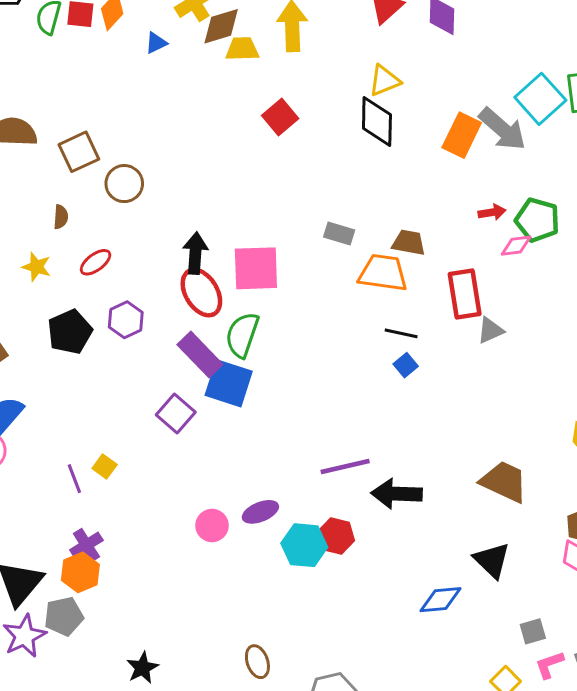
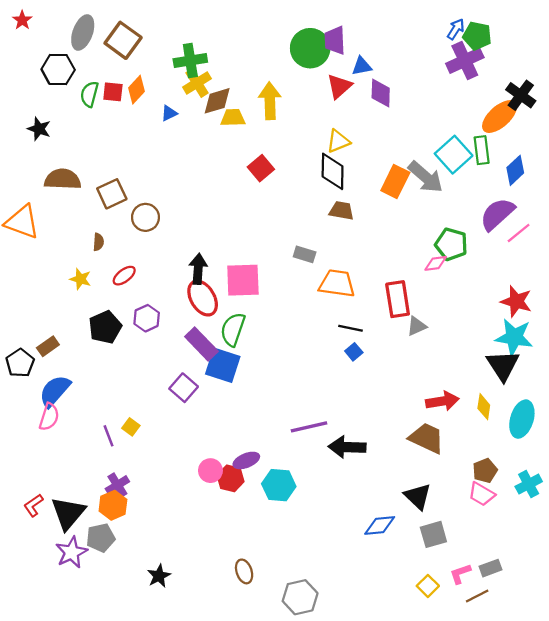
red arrow: (492, 212) -> (442, 401), moved, size x1.6
brown trapezoid: (409, 243) -> (342, 211), moved
red hexagon: (336, 536) -> (231, 478), moved
gray square: (533, 631) -> (433, 534), moved, size x1.4

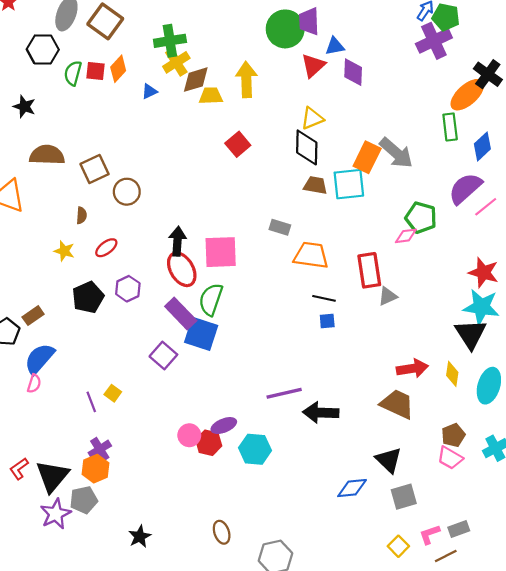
cyan square: (454, 155) -> (349, 184), moved, turned 36
blue square: (354, 352) -> (327, 321), turned 35
pink semicircle: (49, 417) -> (34, 384), size x0.7

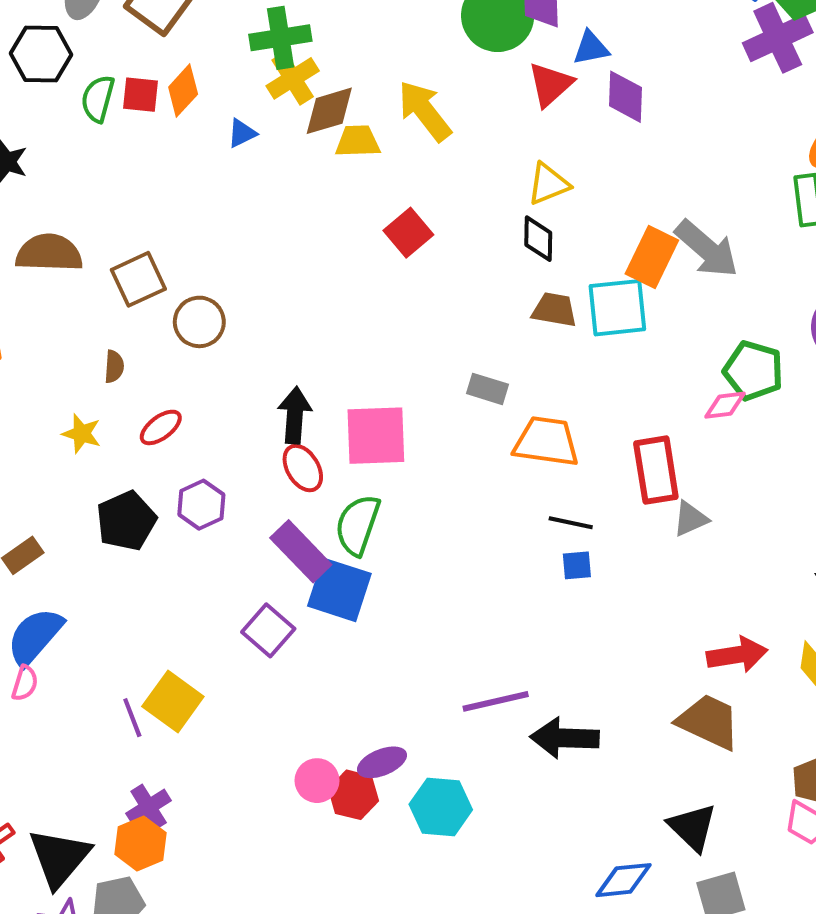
yellow arrow: (246, 80) -> (425, 111), turned -36
black diamond: (307, 147) -> (538, 239), size x0.7
red ellipse: (182, 269) -> (303, 468), size x0.7
yellow square: (113, 393) -> (173, 701), size x1.8

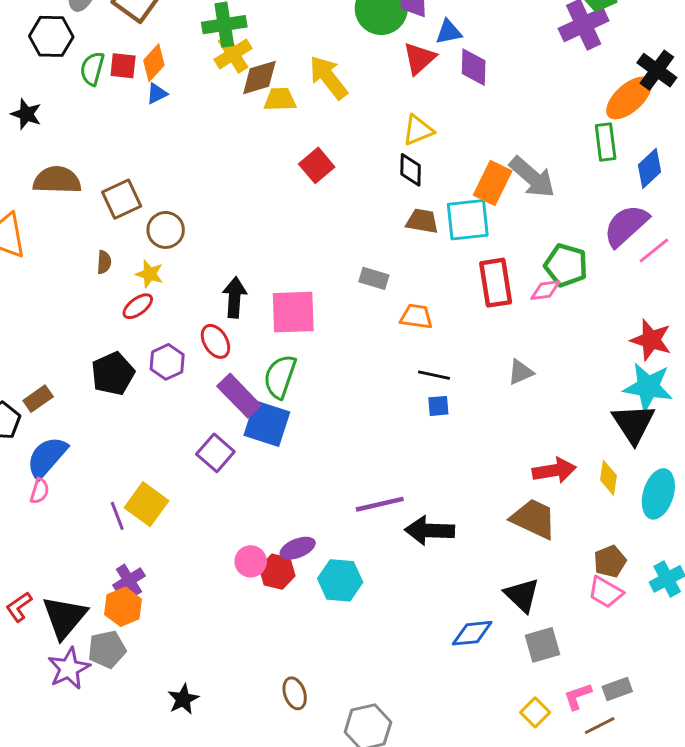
blue triangle: (242, 133) -> (157, 94), moved
yellow star: (82, 434) -> (149, 274), moved
orange trapezoid: (546, 442) -> (416, 316), size x0.7
red ellipse: (303, 468) -> (215, 341), moved
red rectangle: (656, 470) -> (496, 283), moved

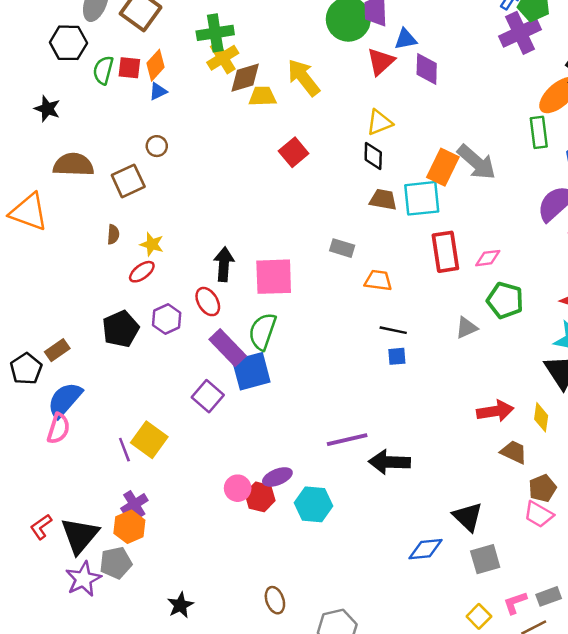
brown circle: (166, 230) -> (157, 146), moved, size x0.7
green pentagon: (566, 265) -> (505, 300), moved
blue square: (267, 424) -> (251, 371), turned -33
pink semicircle: (40, 491) -> (58, 428), size x1.4
brown trapezoid: (534, 519) -> (514, 452), moved, size x0.7

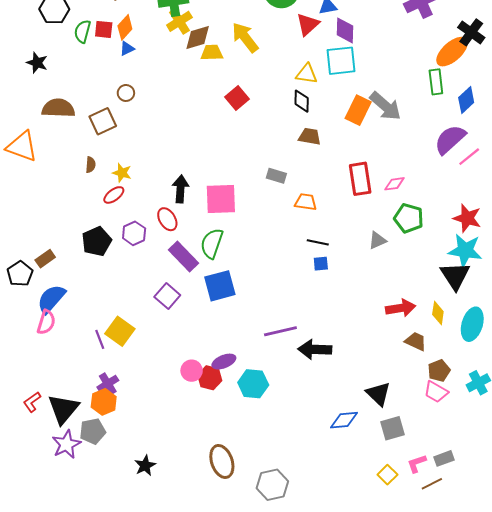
yellow triangle: (379, 122) -> (307, 74), turned 30
cyan square: (422, 198) -> (341, 61), moved
blue square: (251, 371) -> (220, 286), moved
brown ellipse: (275, 600) -> (222, 461), size x1.5

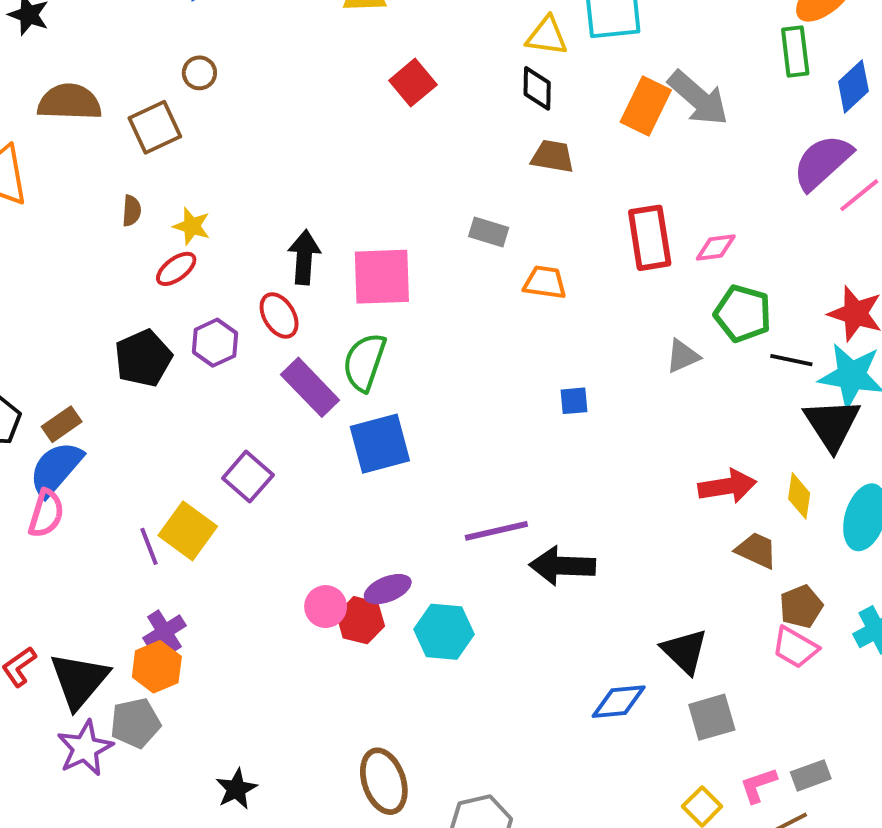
black line: (318, 242) -> (791, 360), moved
brown rectangle: (45, 259) -> (62, 424), moved
purple square: (167, 296) -> (248, 477), moved

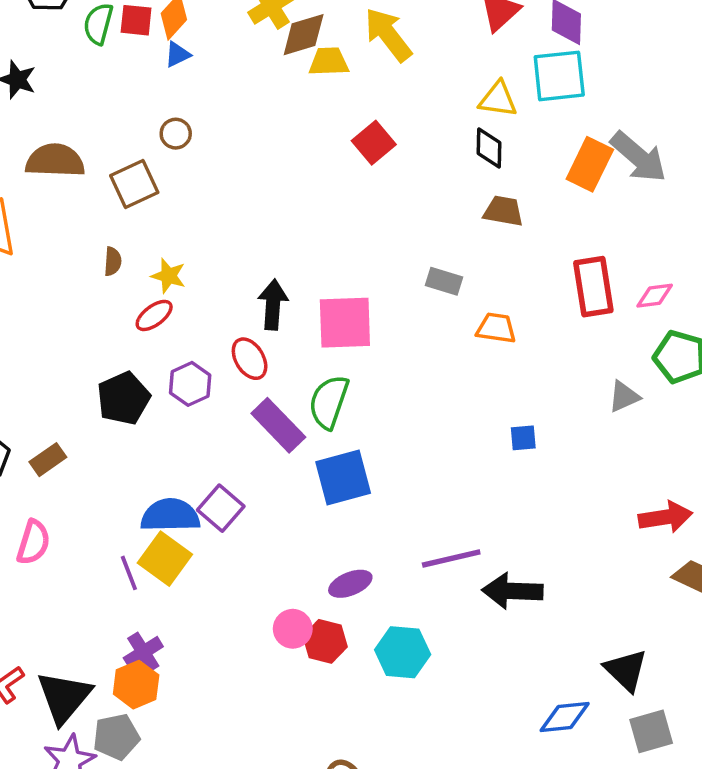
blue semicircle: (56, 469) -> (170, 515), moved, turned 48
purple ellipse: (388, 589) -> (350, 584), moved

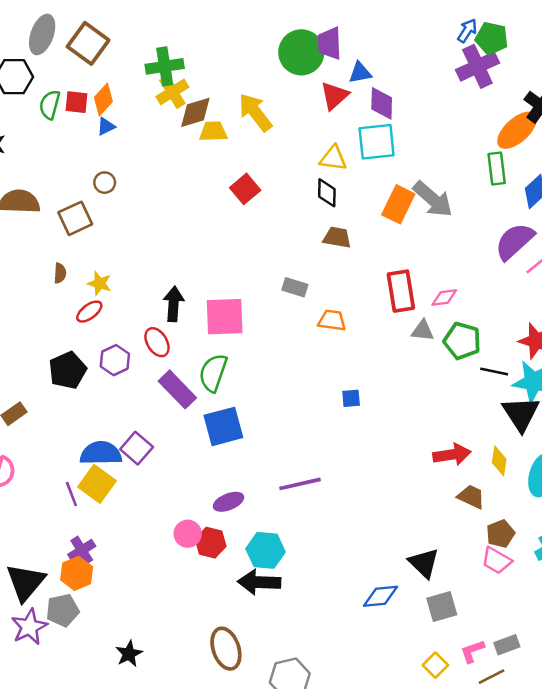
gray triangle: (624, 396) -> (423, 331), moved, turned 30
black arrow: (512, 591) -> (259, 582), moved

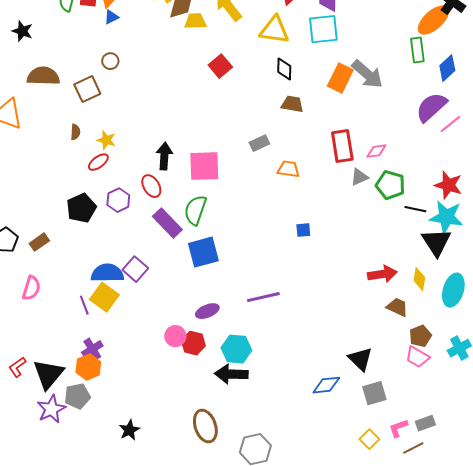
yellow triangle: (333, 158) -> (274, 30), moved, size x1.4
gray rectangle: (295, 287) -> (259, 143), turned -42
gray triangle: (423, 331) -> (359, 177), turned -30

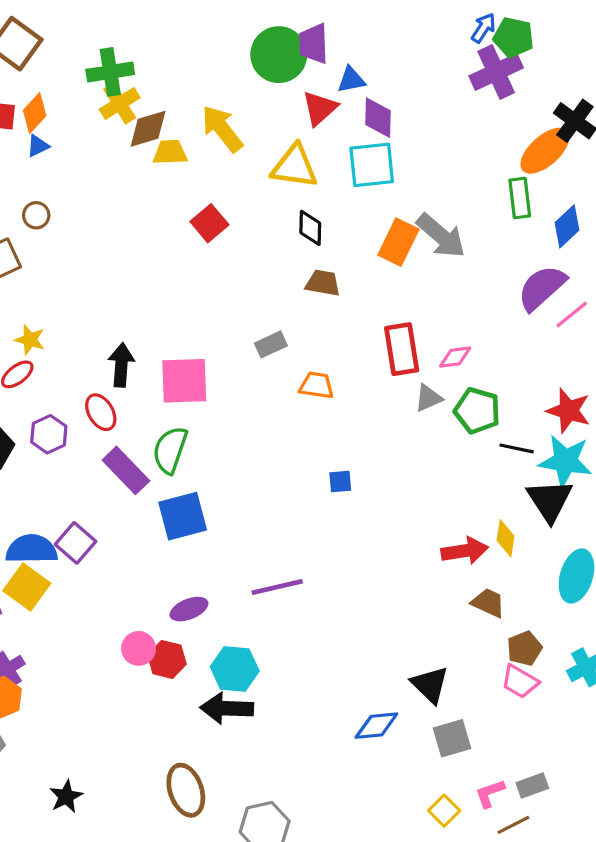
yellow diamond: (419, 279) -> (506, 538), moved

